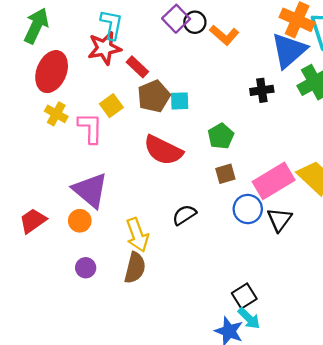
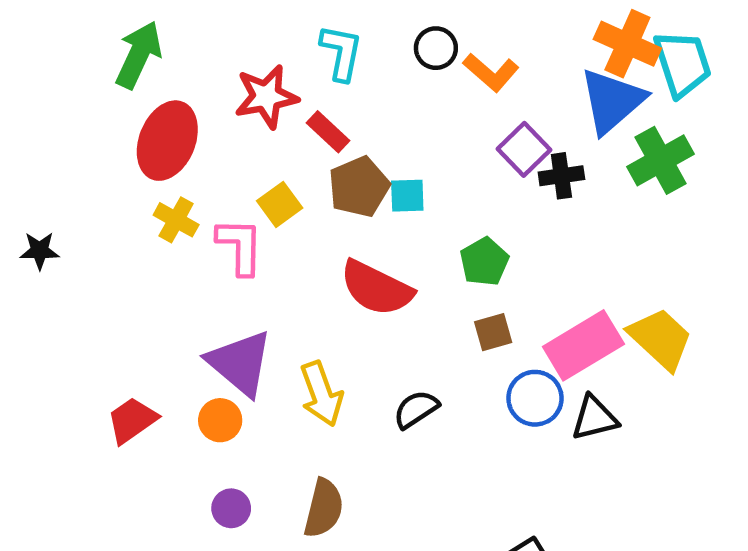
purple square: (176, 19) -> (524, 149), moved
cyan L-shape: (111, 25) -> (341, 53), moved
black triangle: (279, 220) -> (594, 418), turned 40
yellow arrow: (137, 235) -> (321, 394), moved

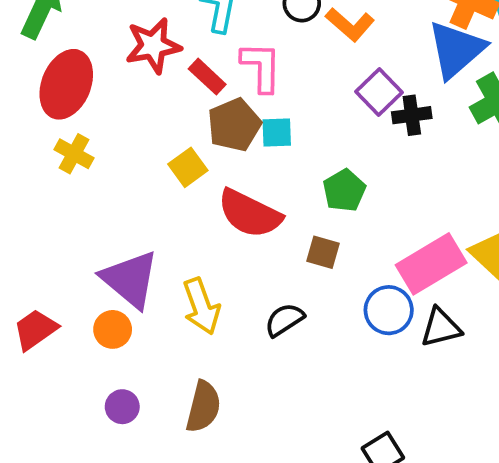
yellow square: (280, 204) -> (188, 167), moved
pink L-shape: (240, 246) -> (261, 67), moved
brown square: (493, 332) -> (323, 252), moved, turned 32

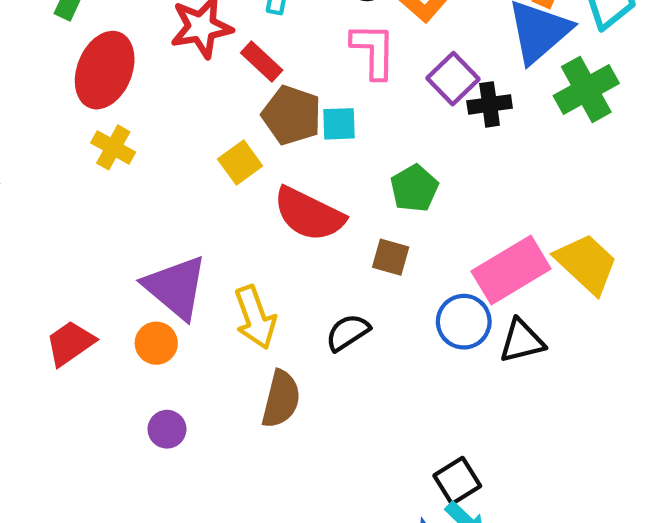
pink L-shape: (261, 67) -> (373, 51), moved
brown pentagon: (234, 125) -> (292, 115), turned -30
brown semicircle: (203, 407) -> (281, 399), moved

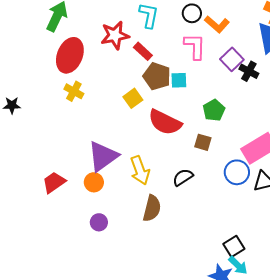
black cross: (490, 104) -> (249, 71), turned 36
purple triangle: (176, 287) -> (103, 156), turned 44

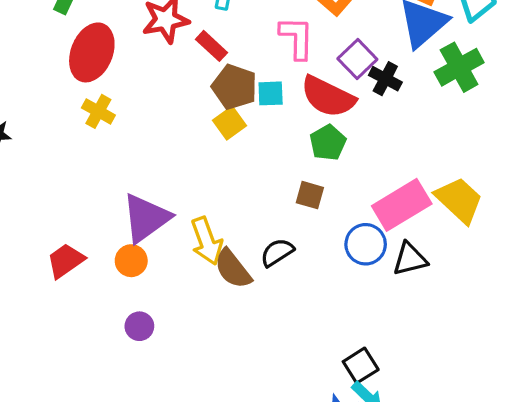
yellow square: (133, 98) -> (230, 123), moved
red semicircle: (165, 122) -> (328, 97), moved
brown semicircle: (152, 208) -> (233, 269), moved, turned 128

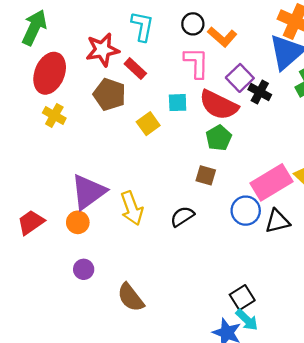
brown pentagon: (234, 87) -> (109, 94), moved
brown semicircle: (233, 269) -> (131, 297), moved

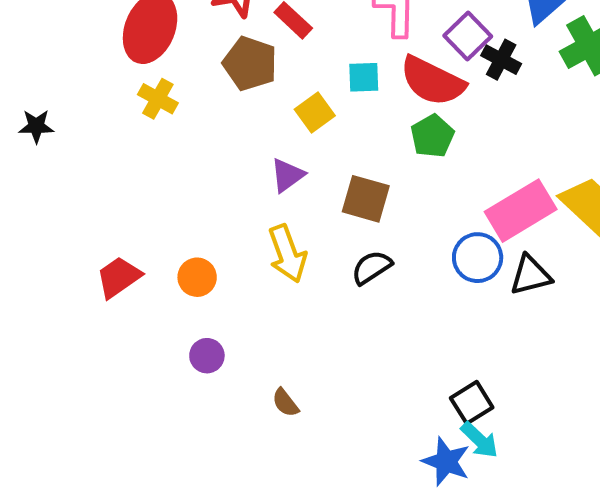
brown square: (206, 175) -> (366, 199), moved, size x1.4
purple triangle: (88, 192) -> (287, 175), moved, size x0.6
brown semicircle: (131, 297) -> (285, 403), size x0.6

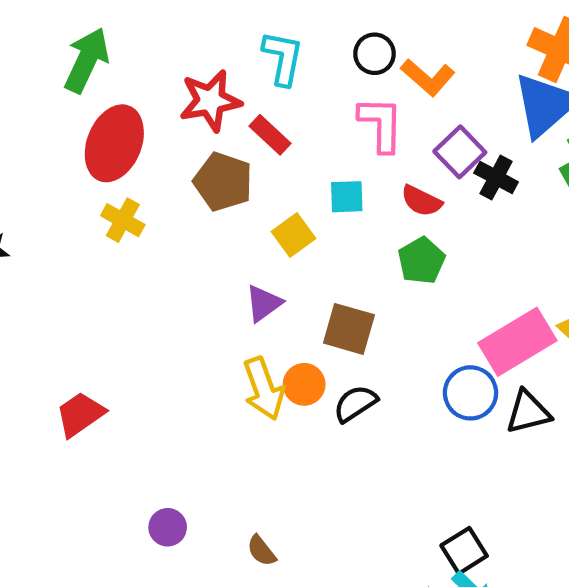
red semicircle: (432, 81) -> (421, 201), size x0.6
orange circle: (197, 277) -> (304, 384), moved
purple circle: (207, 356) -> (168, 527), moved

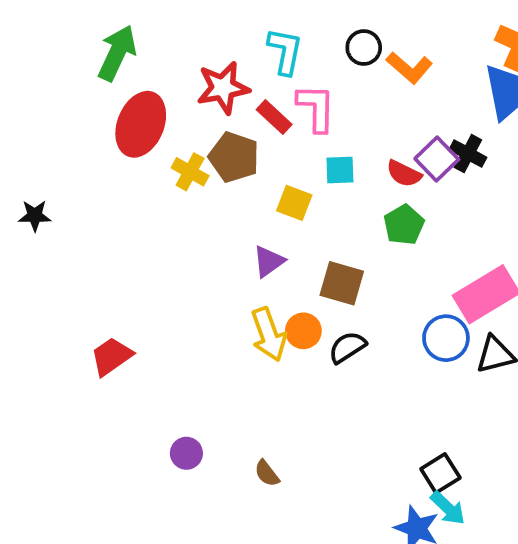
pink L-shape: (381, 124) -> (316, 108), moved
purple square: (460, 152) -> (437, 159), moved
yellow cross: (123, 220) -> (190, 172), moved
yellow square: (293, 235) -> (294, 203), turned -33

